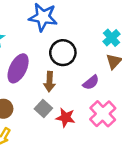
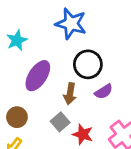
purple semicircle: (91, 82) -> (104, 92), moved

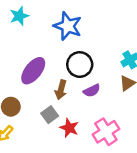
cyan star: (17, 40) -> (19, 16), moved

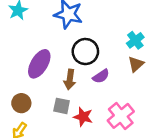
gray square: (50, 115) -> (62, 106), turned -35

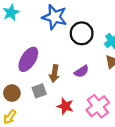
black circle: (85, 52) -> (82, 33), moved
gray square: (62, 106) -> (39, 91), moved, turned -32

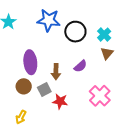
purple ellipse: (28, 59) -> (30, 62), turned -30
brown circle: (12, 93) -> (24, 86), moved
red star: (65, 106) -> (60, 101), moved

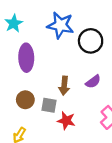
purple ellipse: (30, 62) -> (26, 58), moved
gray square: (44, 90) -> (49, 105), turned 32

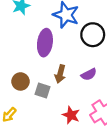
purple ellipse: (26, 58) -> (45, 43), moved
red star: (66, 121) -> (71, 115), moved

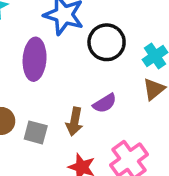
brown arrow: (60, 74) -> (74, 121), moved

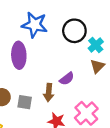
black circle: (107, 42) -> (74, 31), moved

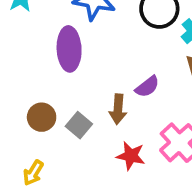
gray square: (25, 102) -> (79, 125), turned 32

